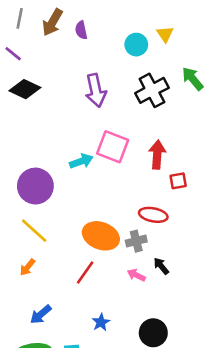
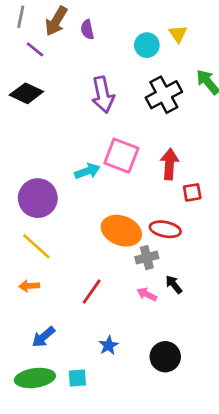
purple line: (13, 54) -> (35, 49), moved
orange ellipse: (101, 236) -> (121, 231), moved
orange arrow: (28, 267) -> (29, 286), turned 48

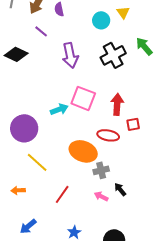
purple line: (35, 49) -> (41, 31), moved
red ellipse: (165, 229) -> (108, 135), moved
yellow line: (36, 246) -> (37, 162), moved

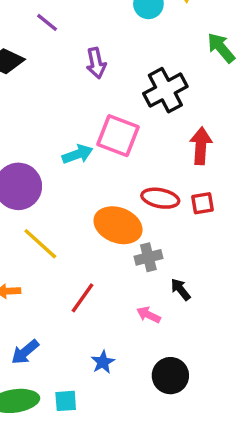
purple arrow: (70, 55) -> (96, 63), size x0.7
black cross: (113, 55) -> (165, 90), moved
red arrow: (117, 104) -> (201, 146), moved
red square: (133, 124) -> (203, 203), moved
pink arrow: (101, 196) -> (148, 315), moved

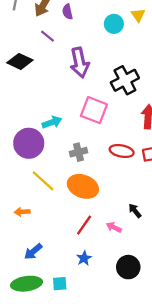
purple arrow: (96, 63) -> (80, 63), size x1.5
cyan arrow: (77, 154) -> (52, 122), moved
orange ellipse: (118, 225) -> (83, 186), moved
gray cross: (148, 257) -> (78, 152), moved
red line: (83, 298) -> (84, 225), moved

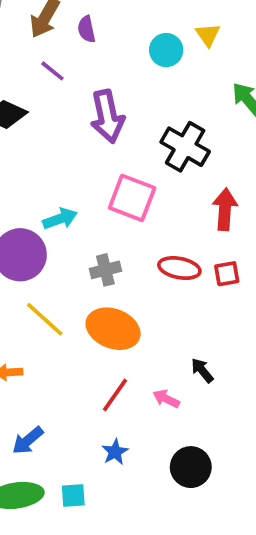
black cross: (125, 80) -> (185, 147), turned -32

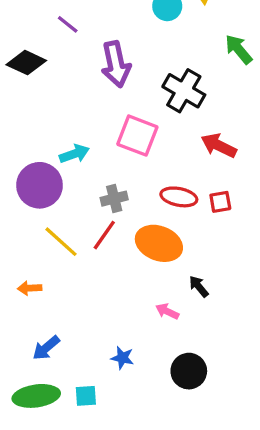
red arrow: (225, 209) -> (219, 145), turned -68
orange ellipse: (113, 329) -> (159, 243), moved
red line: (115, 395) -> (104, 235), moved
blue star: (115, 452) -> (122, 358), turned -30

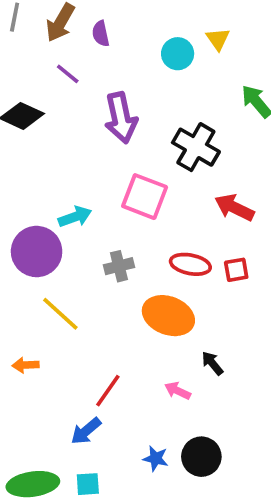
red line: (104, 235) -> (108, 391), moved
blue arrow: (46, 348) -> (86, 431), moved
blue star: (122, 358) -> (156, 458), moved

